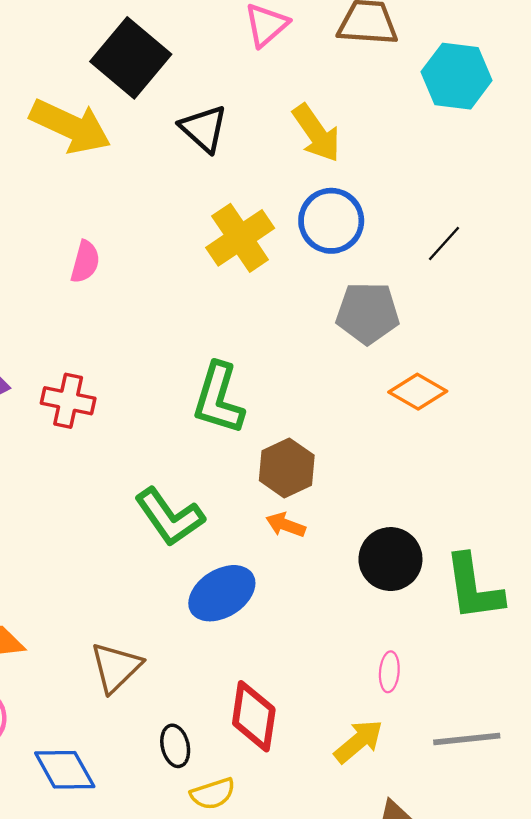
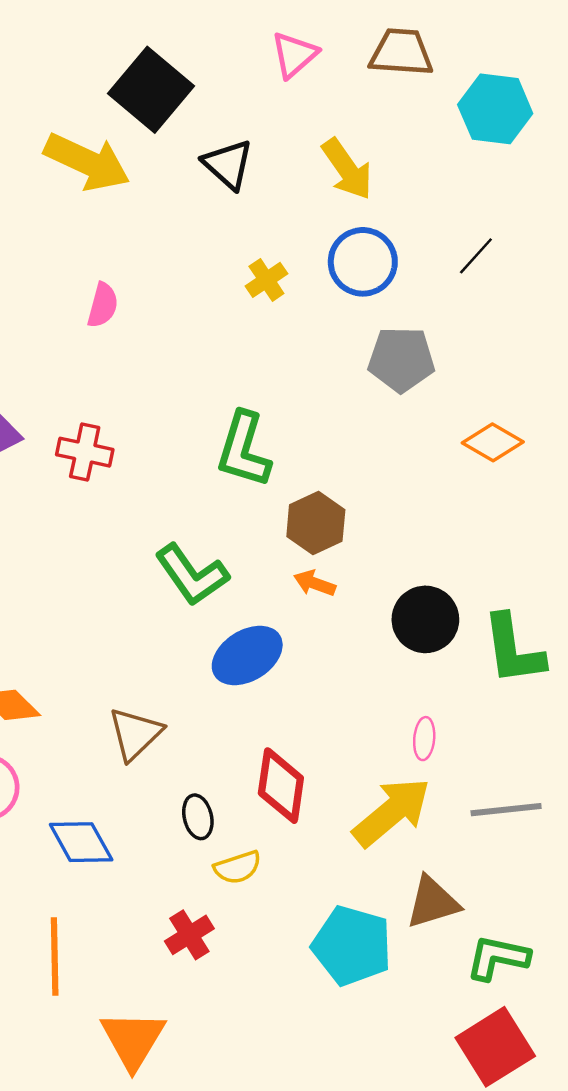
yellow cross: (240, 238) -> (266, 280), size x0.6
black line: (444, 244) -> (476, 256), moved
orange diamond: (418, 392) -> (493, 442), moved
yellow arrow: (359, 741) -> (392, 812), size x1.5

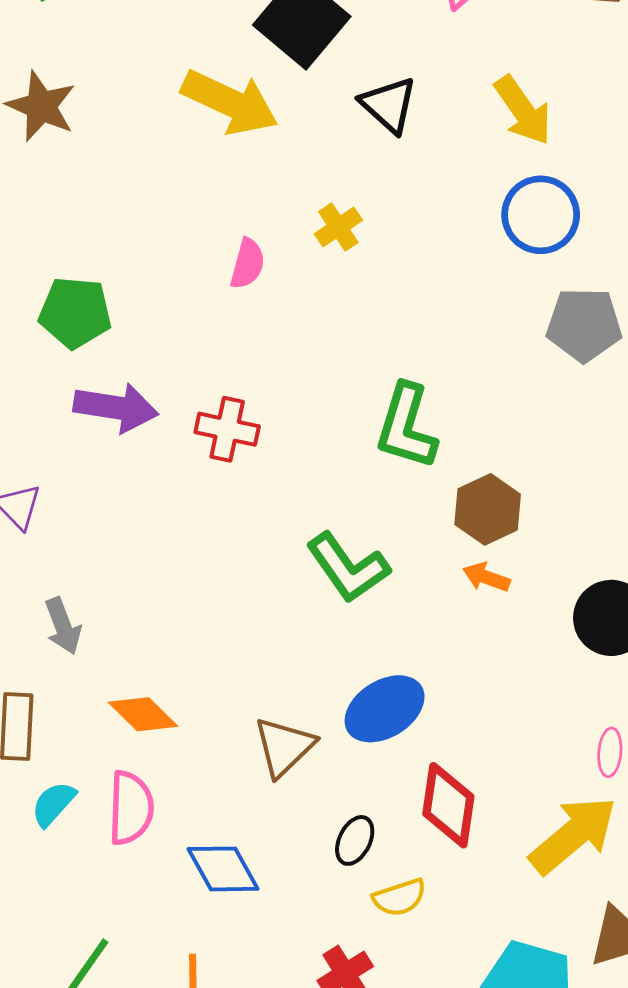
yellow cross: (266, 280) -> (338, 227), moved
blue ellipse: (247, 656) -> (385, 709), moved
black ellipse: (198, 817) -> (355, 840), turned 39

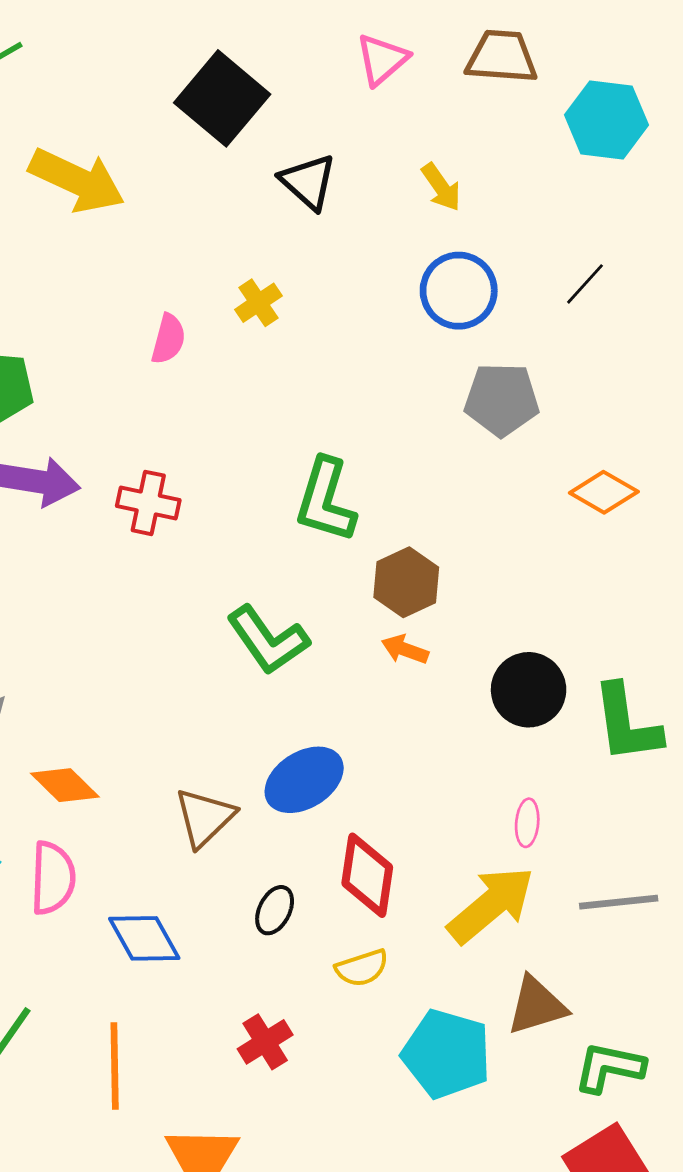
yellow arrow: (230, 102) -> (77, 180), moved
yellow arrow: (523, 110) -> (441, 187), size x0.7
yellow semicircle: (399, 897) -> (362, 968), moved

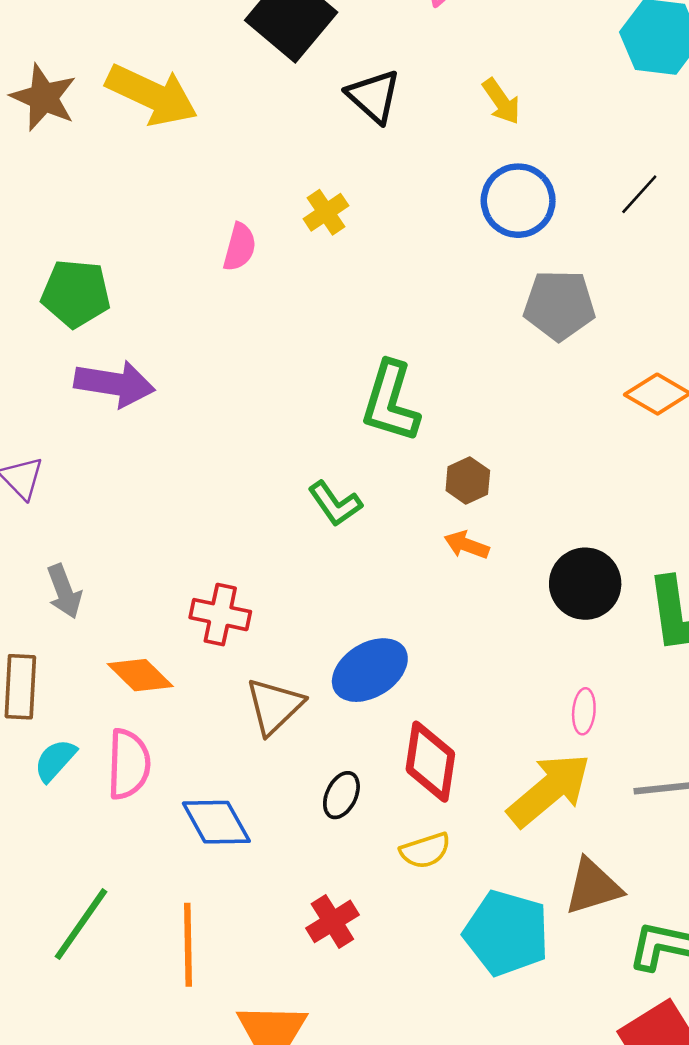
red cross: (148, 503) -> (220, 615), moved
brown hexagon: (406, 582) -> (468, 480), size x0.7
green L-shape: (268, 640) -> (335, 504), moved, size x0.7

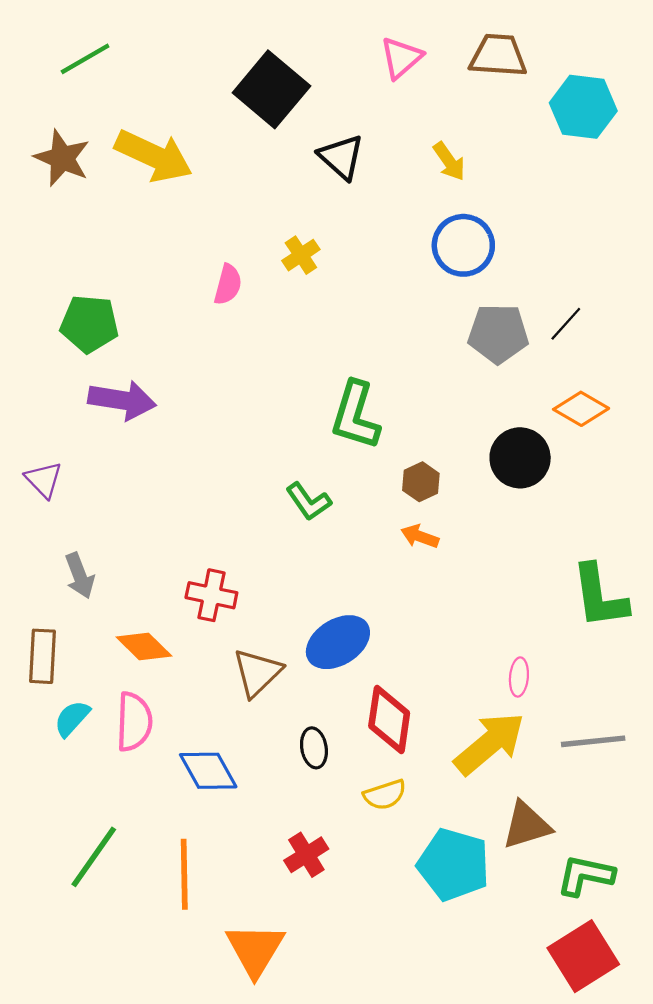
black line: (639, 194) -> (566, 324), moved
black circle: (585, 584) -> (520, 458), moved
black ellipse: (341, 795) -> (314, 748), turned -36

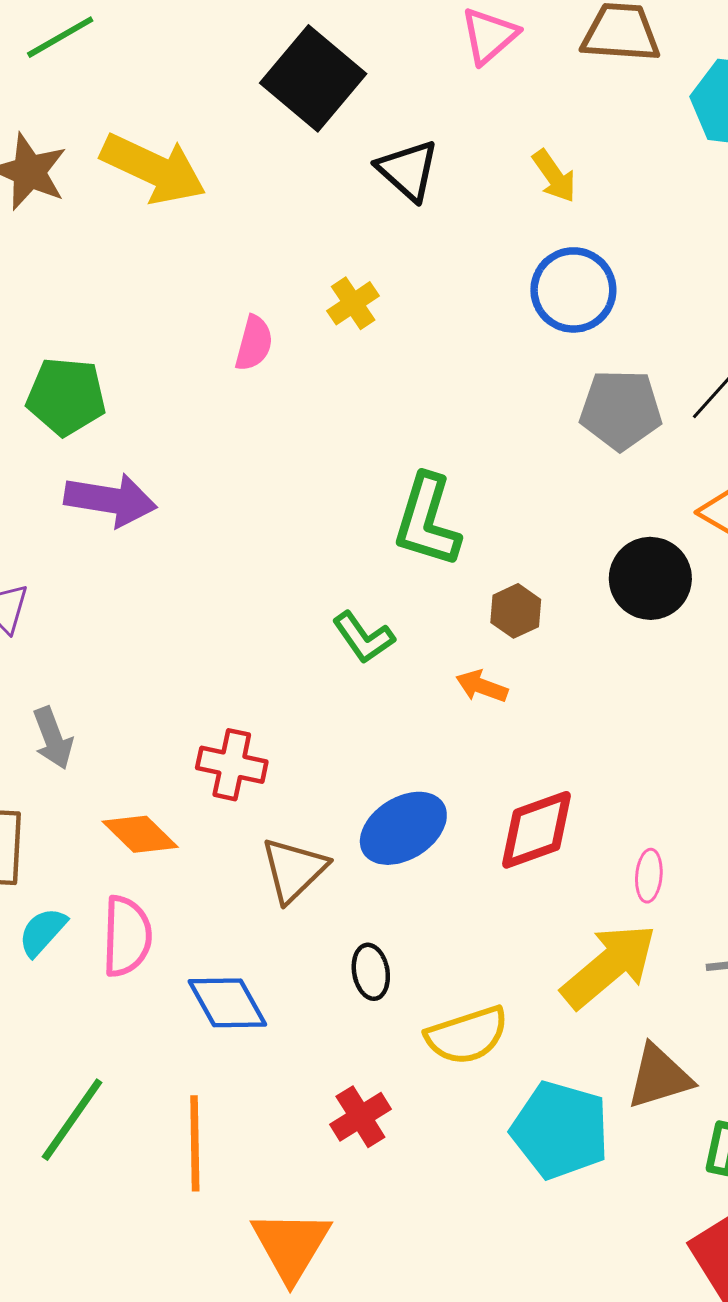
orange arrow: (420, 536) -> (482, 686), moved
red diamond: (389, 720) -> (536, 830), moved, turned 62
yellow semicircle: (385, 795) -> (467, 1035), size x1.4

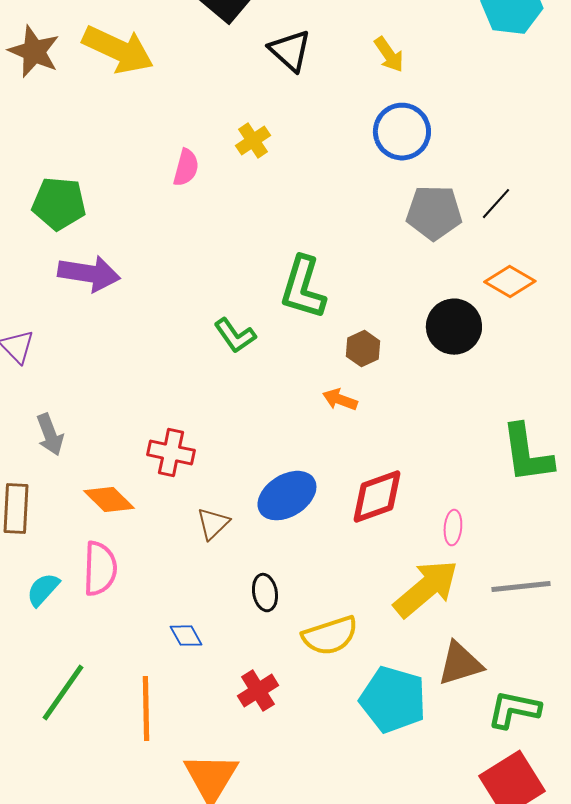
green L-shape: (363, 638) -> (235, 336), moved
brown triangle: (294, 870) -> (213, 524), size x0.7
cyan semicircle: (42, 932) -> (43, 590), moved
blue diamond: (227, 1003) -> (186, 636), moved, size x0.6

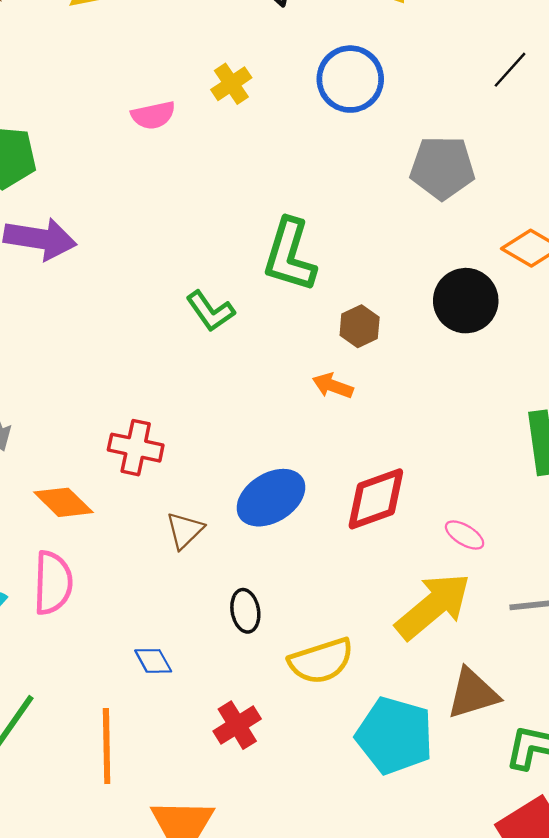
blue circle: (402, 132) -> (350, 79), moved
pink semicircle: (186, 168) -> (153, 115), turned 63
black line: (496, 204) -> (510, 70), moved
pink ellipse: (453, 528) -> (465, 535), turned -64

